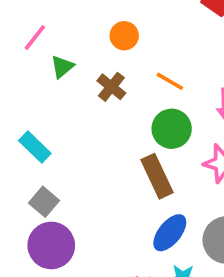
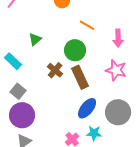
green triangle: (62, 67) -> (35, 39), moved
brown cross: (111, 87) -> (55, 70), moved
green circle: (172, 129) -> (75, 50), moved

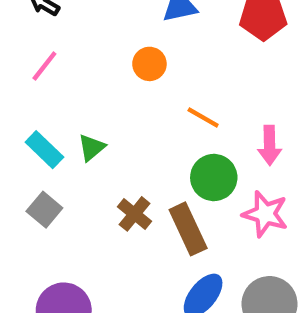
green circle: (75, 50) -> (214, 178), moved
cyan rectangle: (13, 61) -> (44, 150), moved
gray square: (18, 91) -> (44, 210), moved

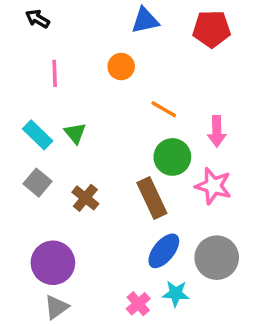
pink line: (44, 66) -> (55, 73), moved, turned -40
green triangle: (92, 147) -> (75, 133), turned -30
brown cross: (134, 214) -> (85, 198), moved

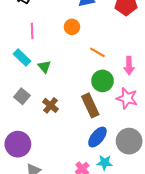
cyan rectangle: (38, 135) -> (22, 57), moved
purple circle: (53, 263) -> (18, 144), moved

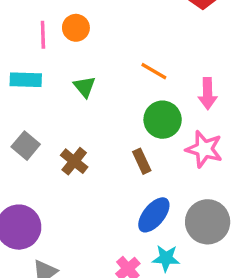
orange circle: (72, 27) -> (76, 28), moved
cyan rectangle: (22, 57) -> (26, 80), turned -42
green triangle: (44, 67) -> (85, 87), moved
brown rectangle: (90, 105) -> (142, 161), size x0.6

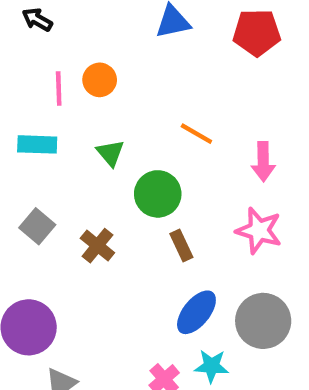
green circle: (163, 120) -> (158, 194), moved

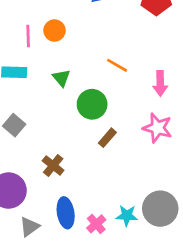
brown cross: (97, 246) -> (53, 165), moved
brown rectangle: (181, 246) -> (107, 138), turned 66
blue ellipse: (196, 312) -> (66, 213), moved, turned -48
gray circle: (263, 321) -> (160, 209), moved

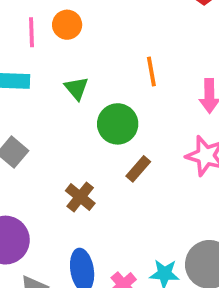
orange line: (117, 65) -> (151, 72), turned 50
brown cross: (53, 165) -> (80, 197), moved

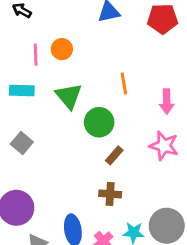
green triangle: (76, 88) -> (69, 96), size x1.5
brown cross: (80, 197) -> (110, 194), moved, turned -35

